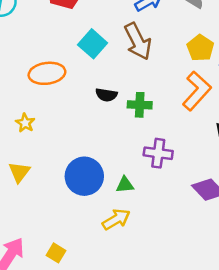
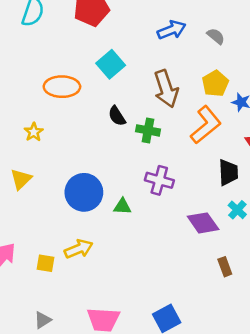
brown arrow: (138, 41) -> (166, 89), moved
black semicircle: (106, 95) -> (117, 116), turned 40
yellow arrow: (116, 219) -> (79, 249), moved
yellow square: (56, 253) -> (45, 263), turned -30

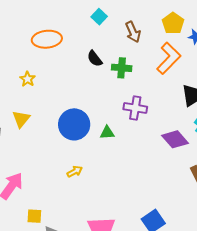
cyan square: (111, 64) -> (99, 17), moved, size x0.7
brown arrow: (166, 89) -> (133, 32), size x0.7
yellow arrow: (79, 249) -> (75, 171), size x0.7
yellow square: (45, 263) -> (34, 216), moved

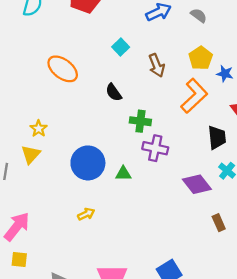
orange ellipse: (47, 39) -> (63, 69), turned 40
green cross: (122, 68) -> (140, 121), moved
yellow star: (28, 79) -> (39, 129), moved
yellow square: (34, 216) -> (19, 259), moved

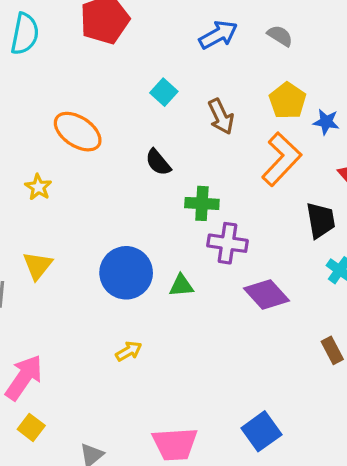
yellow star: (39, 129) -> (38, 187), moved
purple diamond: (197, 184) -> (266, 294), moved
yellow square: (19, 259) -> (31, 427), turned 35

